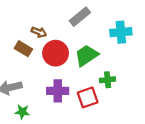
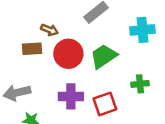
brown rectangle: (23, 49) -> (32, 49), turned -35
green cross: (108, 80) -> (140, 84), moved

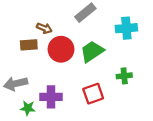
purple cross: (71, 96) -> (51, 97), moved

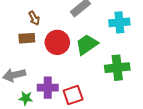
brown arrow: (44, 28) -> (34, 18), moved, turned 40
green cross: (124, 76) -> (117, 68), size x1.6
red square: (93, 94) -> (73, 95), moved

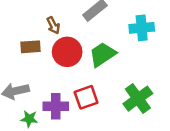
brown arrow: (34, 18) -> (53, 25), moved
green cross: (117, 68) -> (138, 99), moved, turned -30
red square: (73, 95) -> (86, 97), moved

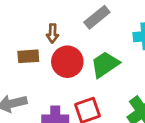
brown arrow: (53, 25) -> (53, 33), turned 30

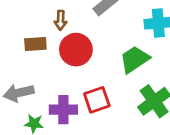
green trapezoid: (105, 64) -> (135, 59), moved

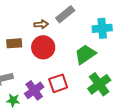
brown arrow: (61, 20) -> (41, 24), moved, turned -96
purple cross: (63, 110) -> (34, 90), turned -36

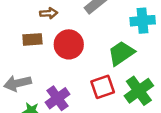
brown arrow: (41, 24) -> (49, 13), moved
red square: (58, 83) -> (103, 87), moved

